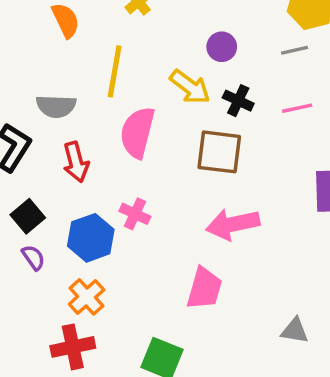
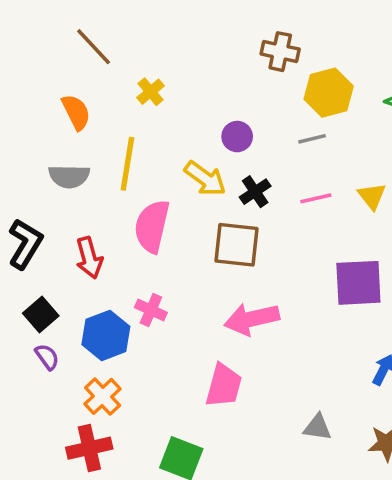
black cross: (238, 101) -> (255, 192), turned 32
gray semicircle: (56, 106) -> (69, 176), moved

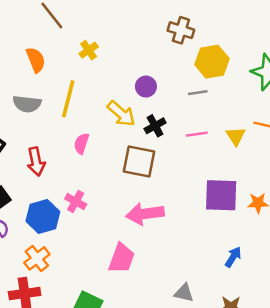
pink semicircle: (152, 226) -> (81, 144), size x0.6

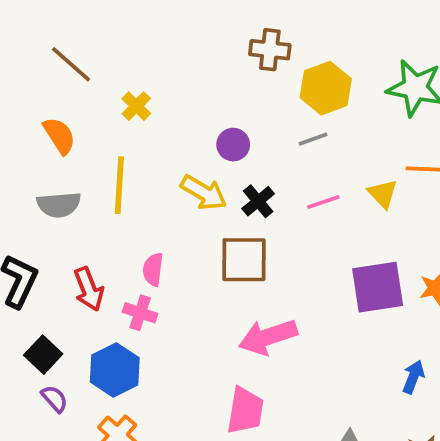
pink semicircle: (81, 144) -> (153, 269), moved
pink cross: (76, 202) -> (140, 313), moved

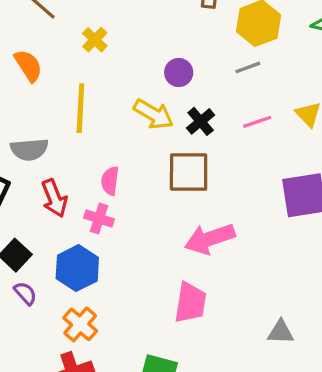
gray semicircle: (59, 205) -> (29, 149), moved

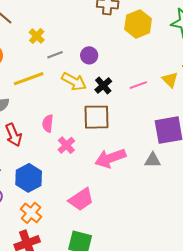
gray line: (248, 67) -> (55, 55), moved
yellow line: (80, 108) -> (29, 79), turned 68
pink cross: (99, 219) -> (66, 145), moved, turned 30
pink trapezoid: (190, 303) -> (81, 199), moved, turned 48
gray triangle: (281, 332) -> (153, 160), moved

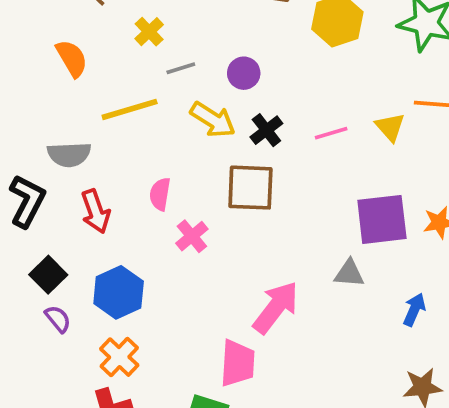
pink arrow: (110, 158) -> (276, 307), moved, turned 144
pink trapezoid: (81, 199) -> (238, 363), moved, turned -56

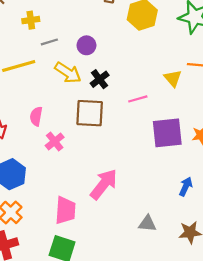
yellow cross: (149, 32) -> (31, 20), turned 35
pink line: (331, 133) -> (138, 99), moved
gray triangle: (349, 273) -> (147, 224), moved
pink trapezoid: (238, 363) -> (65, 210), moved

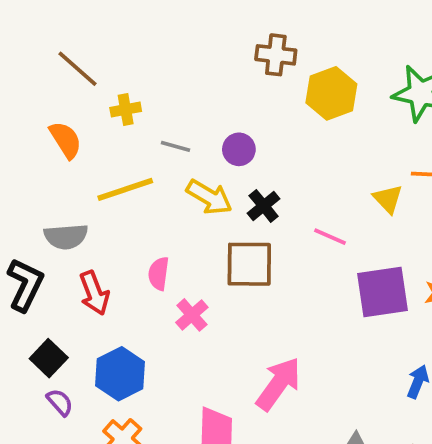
yellow cross: (31, 20) -> (126, 109), moved
gray line: (49, 42) -> (176, 146), turned 35
pink line: (138, 99) -> (330, 237), turned 42

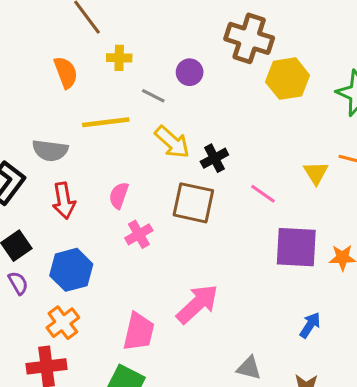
brown cross: (276, 55) -> (249, 38), size x1.4
purple circle: (239, 149) -> (190, 72), moved

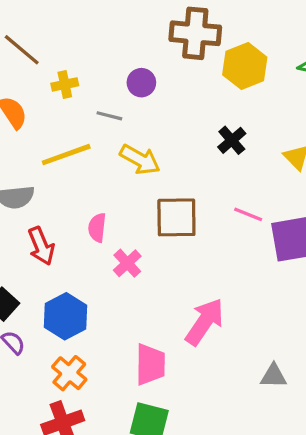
black cross: (214, 158) -> (232, 140), moved
pink line: (263, 194) -> (248, 214), moved

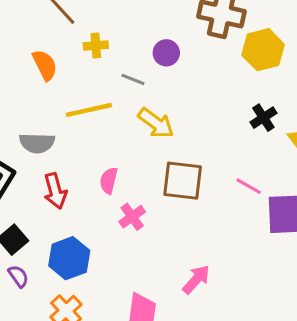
black cross: (232, 140) -> (263, 118), moved
pink arrow: (205, 322) -> (196, 280), size x0.7

